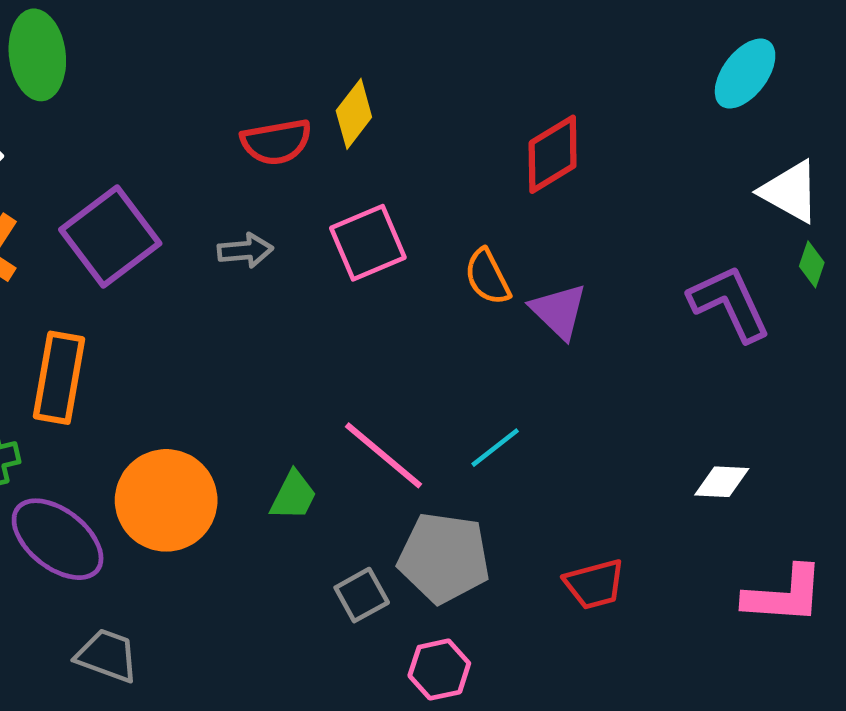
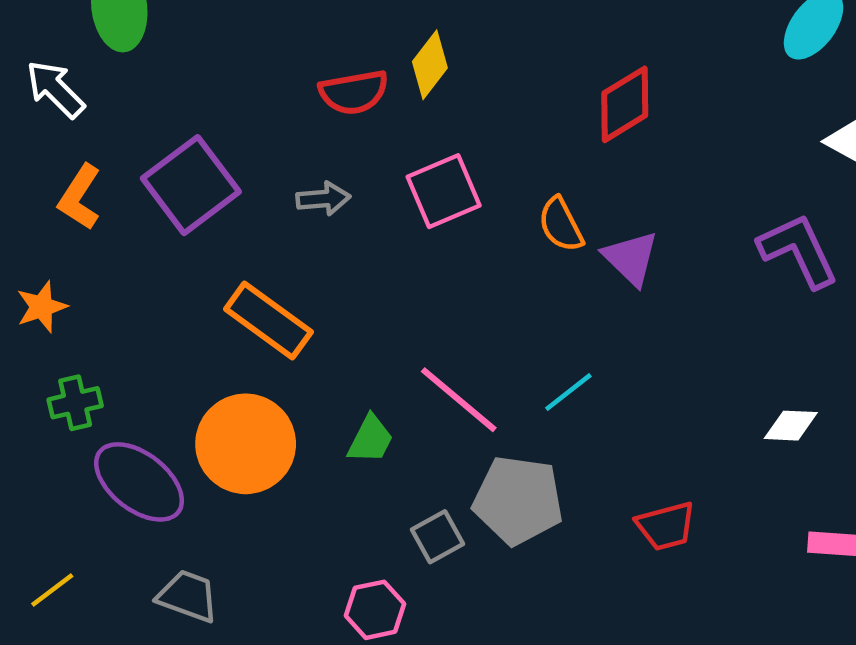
orange rectangle: (59, 378) -> (268, 321), moved, turned -64
pink hexagon: (439, 670) -> (375, 610), moved

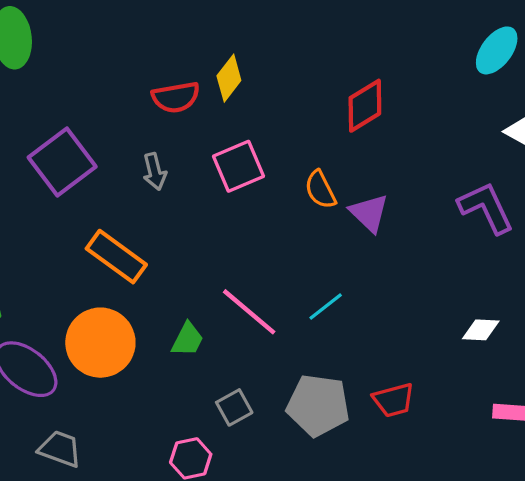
gray arrow: (323, 199) -> (155, 172), turned 81
gray pentagon: (518, 500) -> (318, 405), moved

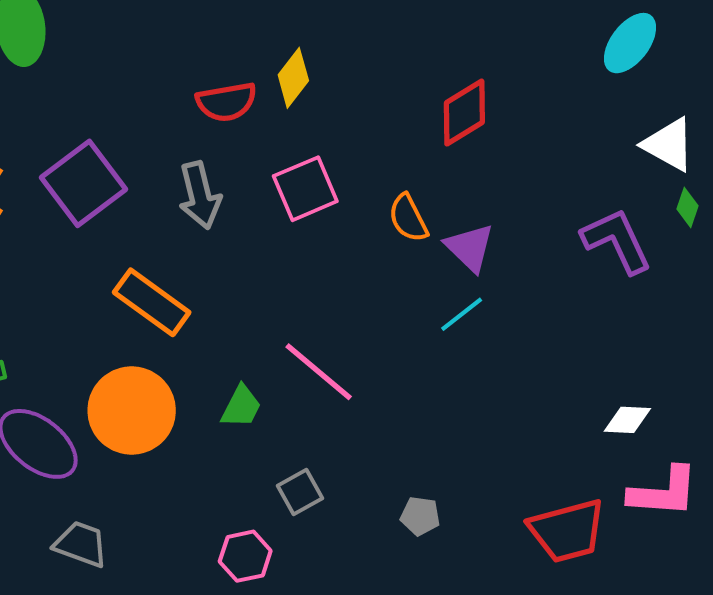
gray arrow: (155, 172) -> (200, 195), size x1.4
cyan line: (326, 306) -> (462, 314), moved
white diamond: (481, 330) -> (627, 420), moved
red trapezoid: (394, 400) -> (567, 531), moved, size x1.5
gray pentagon: (318, 405) -> (420, 516), moved, size x0.5

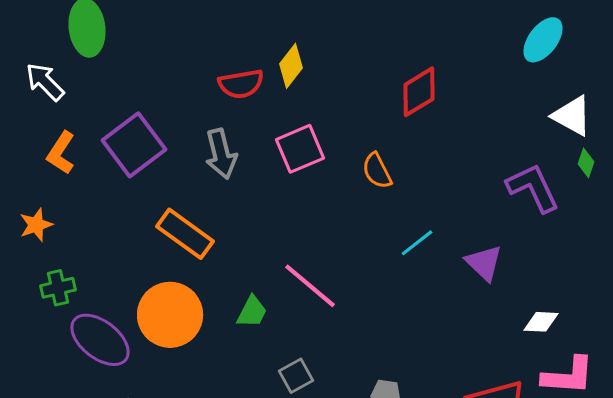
purple triangle: (470, 247) -> (484, 263), moved

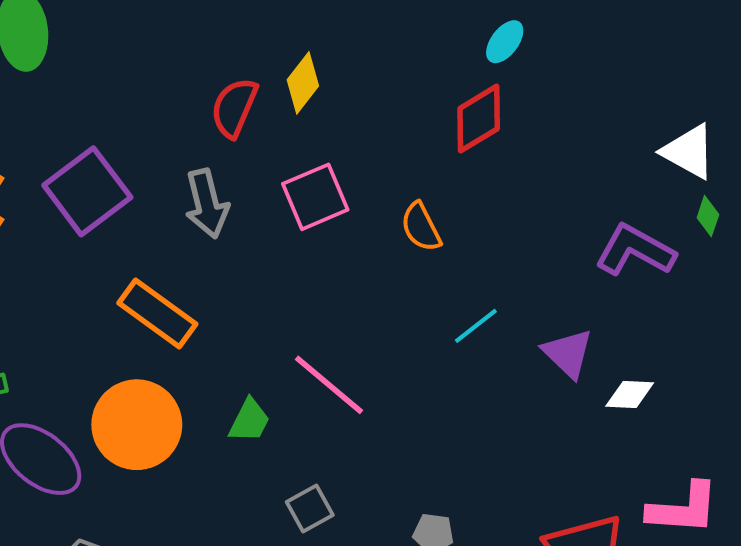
cyan ellipse: (543, 40) -> (505, 42), moved, size x0.7
red semicircle: (241, 84) -> (234, 108), turned 123
purple L-shape: (533, 188) -> (635, 250), turned -36
white diamond: (541, 322) -> (630, 395), moved

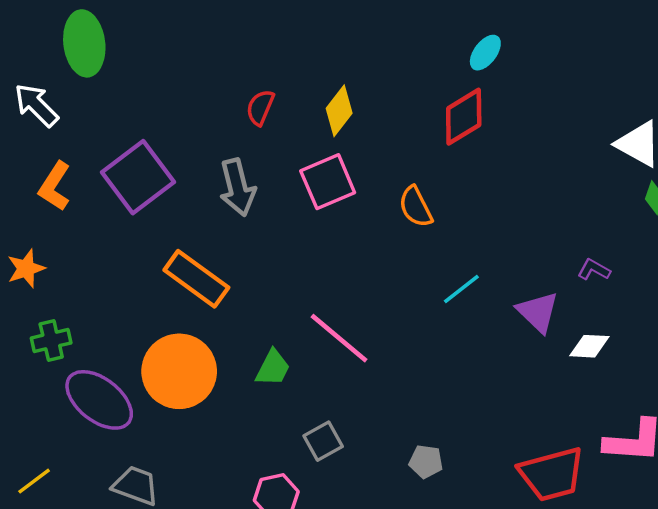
yellow diamond: (303, 83) -> (339, 111), moved
red semicircle: (234, 108) -> (260, 107), size x0.7
purple L-shape: (635, 250) -> (594, 270), moved, size x0.5

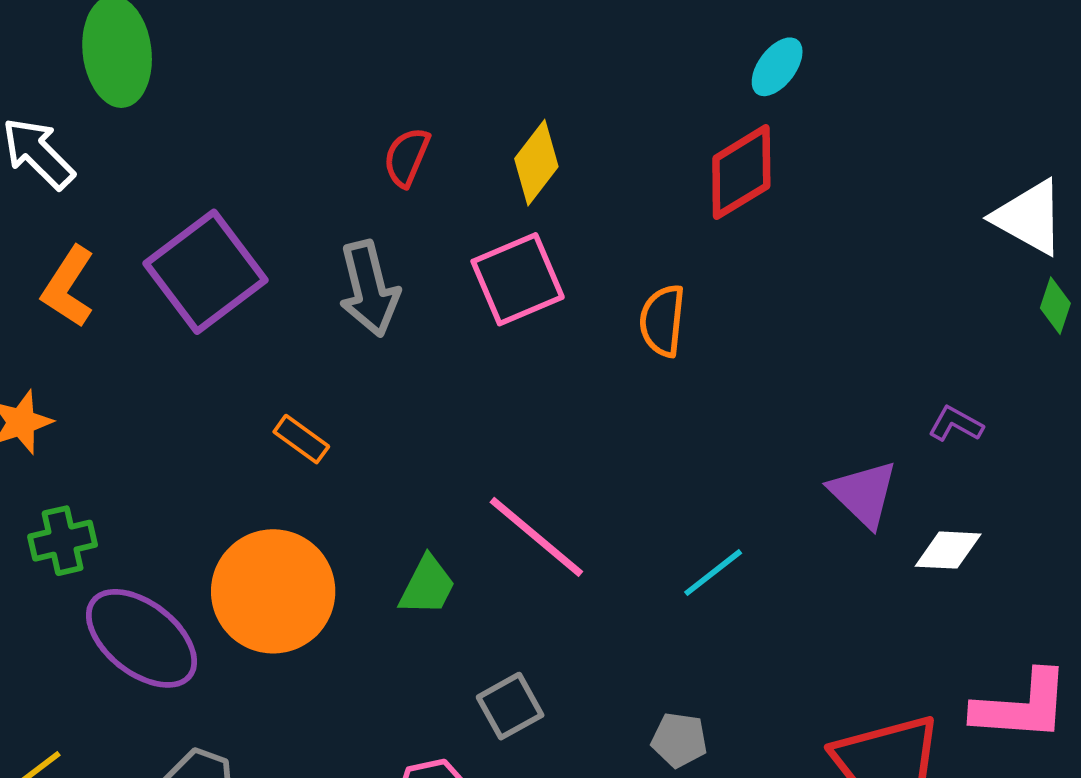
orange semicircle: (416, 207) -> (662, 321), turned 33
orange rectangle: (196, 279) -> (301, 439), size x0.5
cyan line: (461, 289) -> (713, 573), moved

